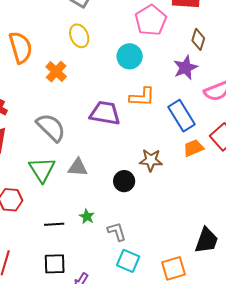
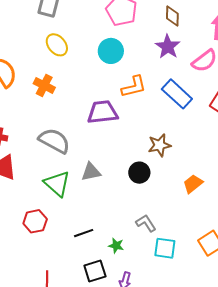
orange trapezoid: (193, 148) -> (193, 184), moved
green star: (87, 217) -> (116, 246), moved

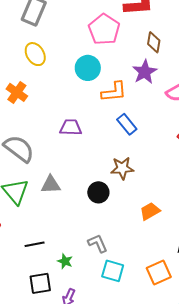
orange L-shape: (134, 87) -> (114, 92), moved
blue rectangle: (177, 94) -> (127, 124), moved, size x0.7
purple trapezoid: (102, 112) -> (71, 127), size x0.7

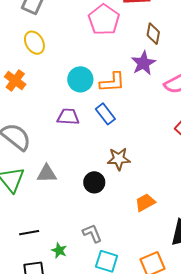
cyan circle: (88, 68) -> (80, 79), moved
blue rectangle: (127, 124) -> (105, 114), moved

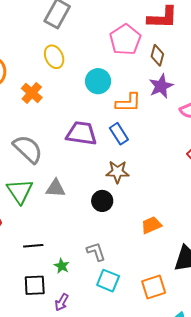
brown diamond: (153, 34) -> (157, 55), moved
cyan circle: (80, 79) -> (98, 81), moved
purple trapezoid: (68, 117) -> (82, 133), size x1.4
brown star: (119, 159) -> (117, 172), moved

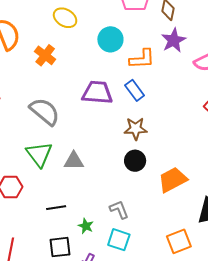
yellow ellipse: (54, 57) -> (65, 18), turned -30
gray triangle: (56, 188) -> (74, 161), moved
black circle: (102, 201) -> (135, 161), moved
orange trapezoid: (151, 225) -> (173, 180), size x1.4
cyan square: (108, 281) -> (119, 240), moved

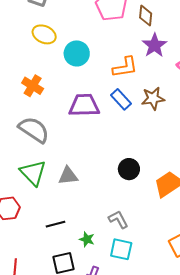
cyan circle: (110, 39) -> (77, 53), moved
orange cross: (45, 55) -> (33, 86), moved
brown star: (136, 129) -> (153, 98), moved

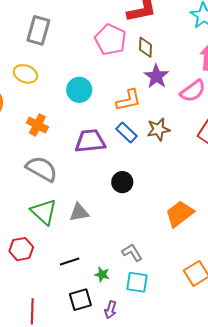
yellow ellipse: (44, 34) -> (25, 74), moved
black circle: (129, 169) -> (122, 182), moved

